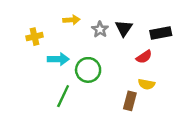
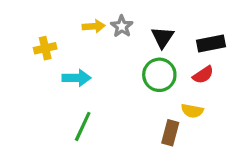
gray star: (100, 29) -> (122, 26), moved
red semicircle: (144, 57) -> (203, 75), moved
green circle: (88, 70) -> (159, 75), moved

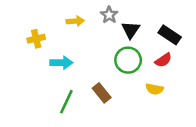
gray star: (122, 26) -> (109, 15), moved
black rectangle: (211, 44) -> (170, 35), turned 45
brown rectangle: (170, 133) -> (102, 93), moved, turned -54

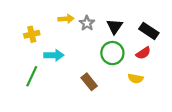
gray star: (109, 15) -> (87, 23), moved
green line: (66, 102) -> (32, 76), moved

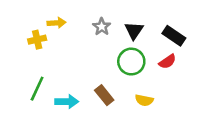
yellow arrow: (66, 19) -> (56, 23), moved
cyan arrow: (54, 55) -> (67, 102), moved
yellow semicircle: (136, 78) -> (144, 100), moved

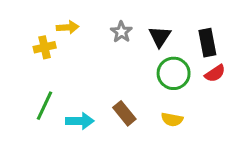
black rectangle: (174, 36) -> (207, 43), turned 45
green circle: (131, 62) -> (174, 73), moved
red semicircle: (167, 62) -> (215, 73), moved

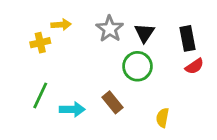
gray star: (121, 32) -> (110, 29), size x1.4
green circle: (174, 73) -> (138, 66), moved
yellow semicircle: (172, 119) -> (163, 118), moved, turned 90

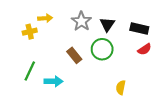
black rectangle: (188, 38) -> (139, 29), turned -66
brown rectangle: (113, 102) -> (74, 55), moved

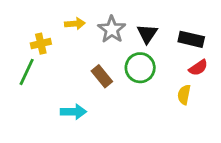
yellow arrow: (45, 18) -> (75, 24), moved
green line: (30, 71) -> (27, 72), moved
yellow semicircle: (121, 87) -> (184, 95), moved

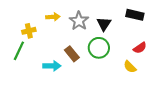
black rectangle: (191, 39) -> (135, 15), moved
yellow semicircle: (184, 95) -> (130, 67), turned -56
cyan arrow: (73, 112) -> (52, 66), moved

